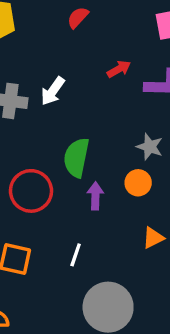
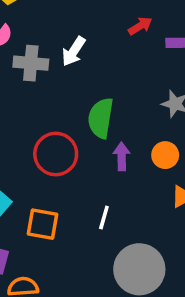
orange circle: (138, 183) -> (165, 155), moved

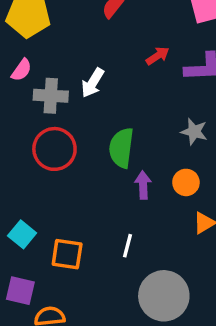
red circle: (56, 154) -> (54, 149), moved

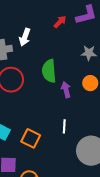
red arrow: (158, 56) -> (60, 22), moved
orange square: (67, 254) -> (31, 138), turned 30

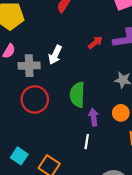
white line: (64, 126) -> (87, 142), moved

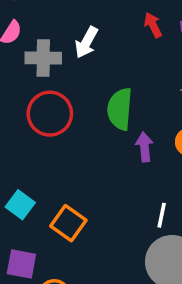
red arrow: (95, 43) -> (153, 25), turned -80
white line: (87, 142) -> (162, 215), moved

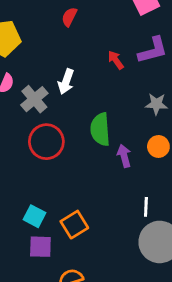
gray cross: (43, 58) -> (34, 99), turned -32
orange square: (68, 223) -> (74, 225), turned 32
purple square: (21, 264) -> (40, 247), moved

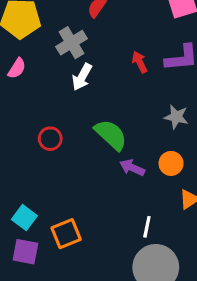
gray cross: (34, 99) -> (72, 43), moved
green semicircle: (100, 129) -> (111, 135), turned 128
red circle: (46, 142) -> (50, 139), size x0.6
purple arrow: (124, 156) -> (132, 168), turned -60

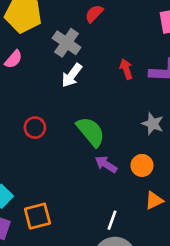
gray cross: (72, 43) -> (67, 43), turned -32

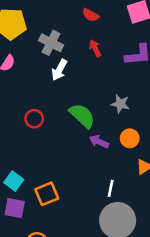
red semicircle: (94, 14) -> (91, 15), moved, turned -98
red arrow: (126, 69) -> (95, 48), moved
gray star: (153, 124) -> (120, 104), moved

